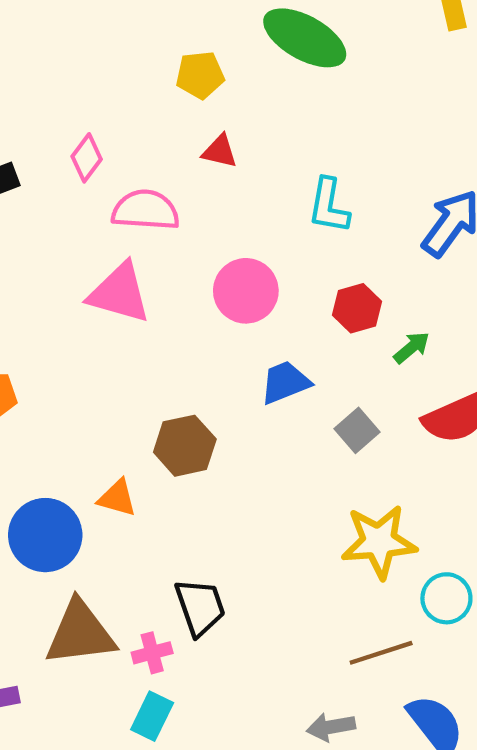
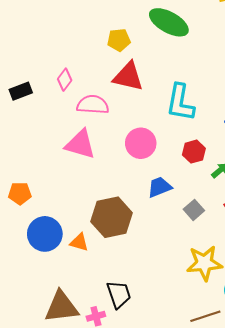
red triangle: (220, 151) -> (128, 77), size x1.8
cyan L-shape: (329, 206) -> (180, 103), size x1.4
brown hexagon: (185, 446) -> (112, 217), size x1.4
blue circle: (45, 535) -> (45, 234), moved

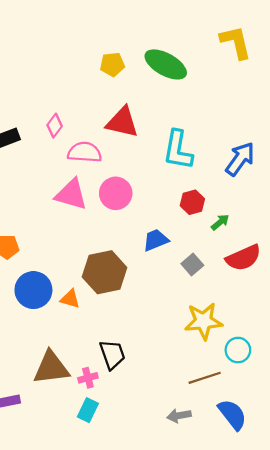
yellow pentagon: (119, 40) -> (112, 64), moved
pink circle: (141, 143) -> (116, 193), moved

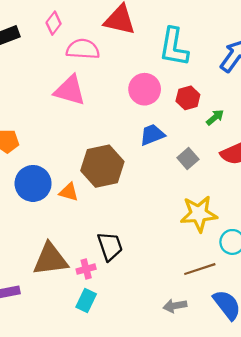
pink circle: (116, 193) -> (145, 89), moved

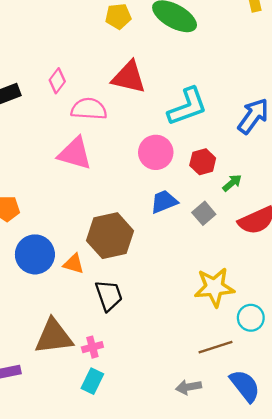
cyan L-shape: (174, 47) -> (187, 107), turned -120
gray square: (188, 159) -> (204, 213), moved
black trapezoid: (110, 246) -> (109, 295), moved

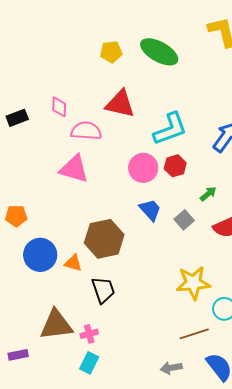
pink diamond: (57, 81) -> (59, 107), turned -35
red hexagon: (203, 162) -> (175, 166), moved
blue trapezoid: (164, 202) -> (150, 210), turned 70

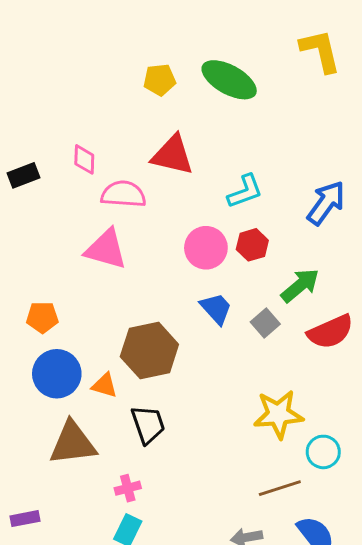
cyan L-shape: (170, 129) -> (245, 191), size x0.7
green arrow: (208, 194) -> (300, 285), size x1.6
orange pentagon: (16, 216) -> (42, 317), moved
brown triangle: (56, 325) -> (73, 443), moved

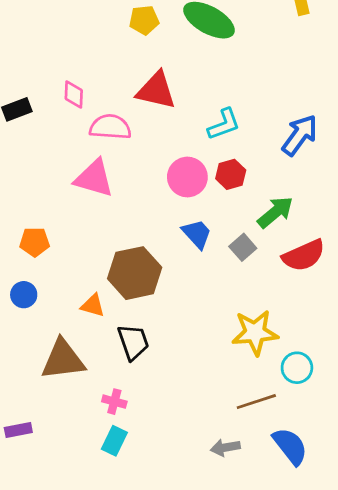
blue circle: (57, 374) -> (24, 295), moved, size x0.6
pink cross: (128, 488) -> (114, 402), turned 30

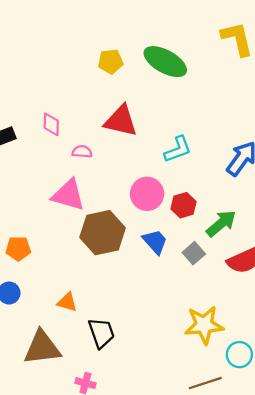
pink semicircle: (110, 127) -> (82, 152), size x0.6
red hexagon: (231, 174) -> (184, 205), moved
brown hexagon: (135, 273) -> (103, 233), moved

